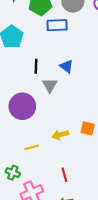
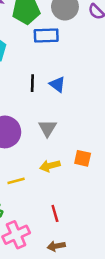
black line: (36, 66) -> (32, 83), moved
gray triangle: (50, 85) -> (47, 128), moved

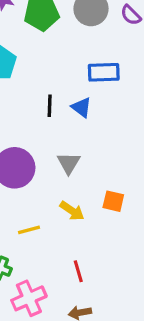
blue rectangle: (46, 35) -> (104, 72), moved
yellow arrow: (50, 166) -> (72, 211), turned -132

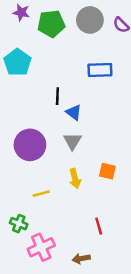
blue triangle: (81, 107) -> (74, 112), moved
yellow arrow: (72, 211) -> (75, 179), turned 42
red line: (78, 271) -> (99, 226), moved

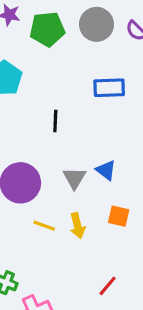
blue triangle: (74, 112) -> (106, 170), moved
yellow line: (41, 194) -> (44, 226), moved, turned 35
red line: (99, 226) -> (108, 286), turned 56

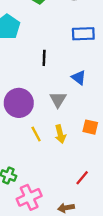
blue triangle: (106, 170) -> (79, 78), moved
yellow line: (44, 226) -> (36, 134), turned 42

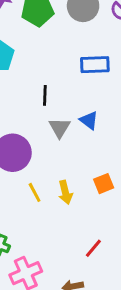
gray triangle: (58, 99) -> (60, 128), moved
orange square: (90, 127) -> (104, 184), turned -35

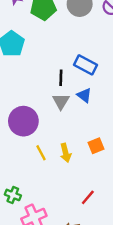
blue rectangle: (95, 65) -> (85, 65), moved, turned 30
black line: (45, 95) -> (61, 78), moved

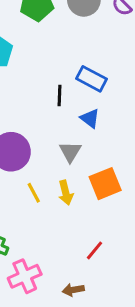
gray triangle: (61, 101) -> (70, 152), moved
orange square: (96, 146) -> (105, 184), size x1.5

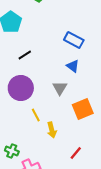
black line: (60, 96) -> (25, 55), moved, turned 56
yellow arrow: (66, 193) -> (52, 130), moved

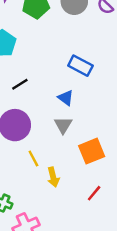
blue triangle: (73, 66) -> (66, 98), moved
red line: (76, 153) -> (94, 193), moved

